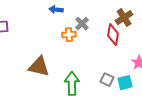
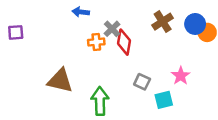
red diamond: (113, 35) -> (124, 42), moved
gray square: (107, 80) -> (142, 82), moved

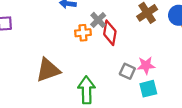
pink star: (181, 76) -> (146, 65), moved, turned 30
brown triangle: (60, 81) -> (48, 70), turned -32

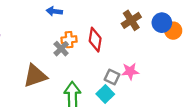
gray cross: (98, 20) -> (61, 49), moved
cyan square: (148, 89) -> (105, 94), moved, turned -30

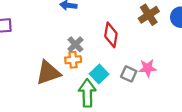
orange cross: (69, 40) -> (73, 60), moved
cyan square: (105, 94) -> (99, 74), moved

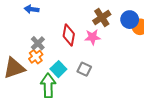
orange cross: (73, 60) -> (36, 57), turned -32
pink star: (148, 68) -> (93, 37), moved

